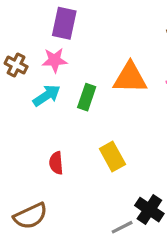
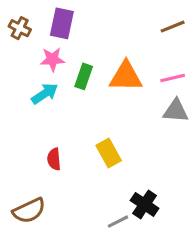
brown cross: (16, 65) -> (20, 28), moved
green rectangle: (87, 97) -> (84, 76), moved

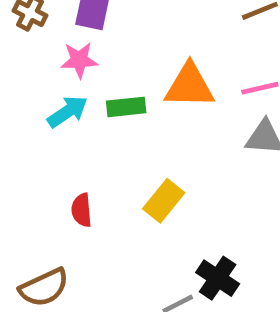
green rectangle: (84, 76) -> (126, 107), moved, turned 65
yellow rectangle: (109, 153) -> (164, 201), turned 68

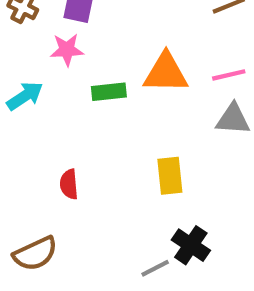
cyan arrow: (68, 112) -> (25, 96), moved
yellow rectangle: (164, 201) -> (170, 176), moved, turned -45

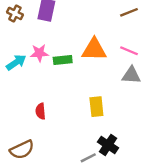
pink star: (67, 50) -> (39, 53), moved
pink line: (229, 75) -> (129, 51), turned 36

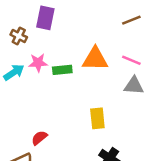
brown cross: (15, 13) -> (19, 36), moved
red semicircle: (41, 111) -> (39, 138), moved, turned 56

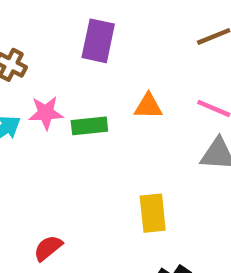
purple rectangle: (45, 18) -> (98, 41), moved
orange triangle: (95, 59) -> (148, 106), size x0.6

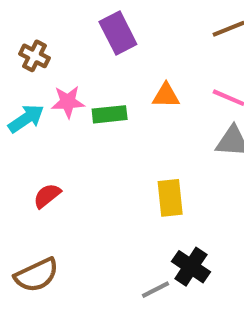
purple rectangle: (98, 41) -> (118, 33), turned -39
red semicircle: (48, 248) -> (47, 196), moved

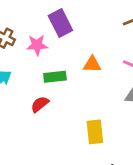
pink star: (68, 102) -> (37, 45), moved
red semicircle: (47, 196) -> (40, 104), moved

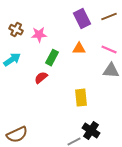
purple rectangle: (60, 23) -> (82, 19), moved
green rectangle: (55, 77) -> (52, 58), turned -56

